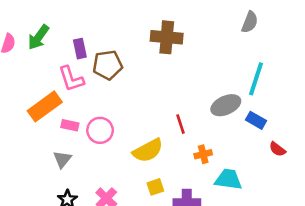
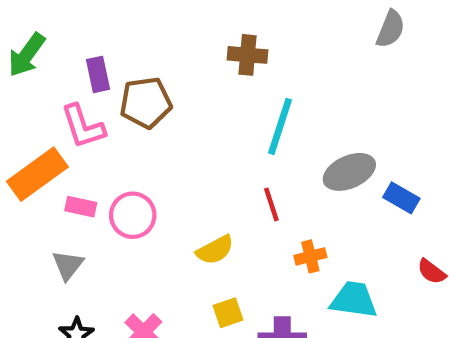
brown cross: (167, 37) -> (248, 55), size x0.7
cyan line: (256, 79) -> (280, 126), moved
red semicircle: (277, 149) -> (432, 272), moved
yellow semicircle: (148, 150) -> (215, 250), size x0.7

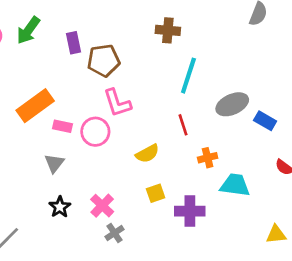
pink L-shape: (83, 126) -> (117, 103), moved

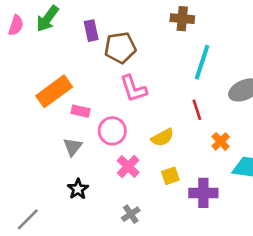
pink circle: (95, 132) -> (112, 131), moved
orange cross: (208, 158) -> (221, 141), turned -30
pink cross: (102, 206) -> (128, 167), moved

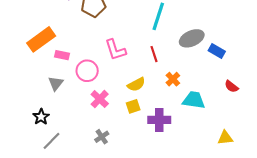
pink L-shape: (133, 89) -> (115, 50), moved
yellow semicircle: (162, 137) -> (136, 84), moved
black star: (78, 189) -> (41, 117), moved
gray line: (28, 219) -> (52, 141), moved

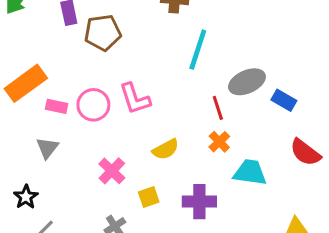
red line: (154, 54) -> (218, 108), moved
pink circle: (87, 71) -> (93, 105), moved
red semicircle: (231, 86) -> (305, 152), size x1.5
yellow square: (133, 106) -> (149, 197), moved

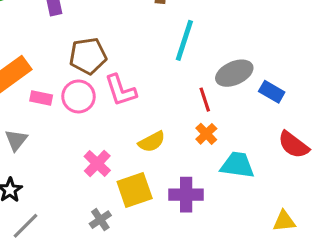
brown pentagon: (103, 33) -> (88, 56), moved
gray triangle: (47, 148) -> (16, 140), moved
yellow square: (149, 197) -> (135, 190), size x1.6

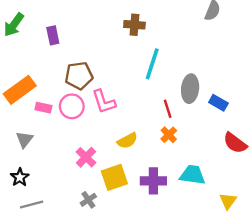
gray ellipse: (234, 73) -> (190, 89), turned -60
cyan trapezoid: (237, 165) -> (192, 175), moved
yellow triangle: (284, 221) -> (228, 201), turned -48
gray line: (26, 226) -> (32, 205), turned 30

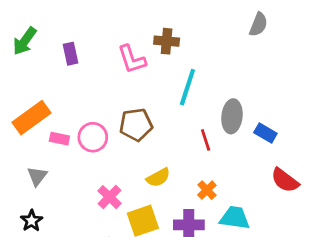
brown pentagon: (79, 76) -> (136, 125), moved
pink L-shape: (104, 102) -> (132, 59), moved
orange cross: (169, 135) -> (207, 190), moved

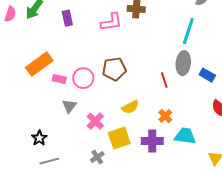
pink L-shape: (132, 59) -> (111, 22), turned -80
cyan line: (187, 87) -> (188, 31), moved
gray triangle: (37, 176) -> (69, 106), moved

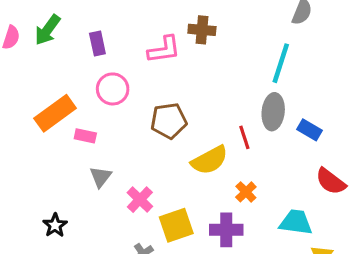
pink circle: (83, 78) -> (113, 89), moved
yellow semicircle: (130, 107) -> (210, 160), moved, size x1.4
cyan trapezoid: (185, 136) -> (296, 222), moved

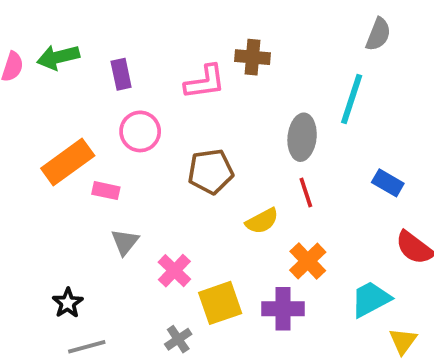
green arrow: (47, 30) -> (58, 57), turned 40
gray ellipse: (273, 112) -> (302, 137), moved
yellow semicircle: (210, 160) -> (262, 221), size x0.7
orange cross: (246, 192) -> (308, 261), size x1.4
cyan trapezoid: (296, 222) -> (371, 299), turned -36

